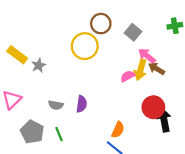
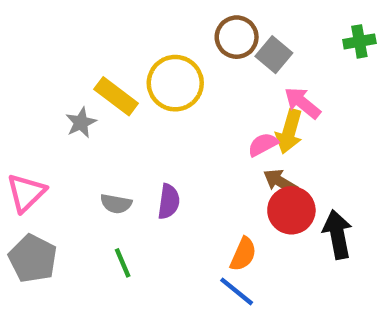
brown circle: (101, 24) -> (237, 37), moved
yellow rectangle: (17, 55) -> (116, 96), moved
brown arrow: (157, 69) -> (280, 182), moved
red circle: (153, 107) -> (291, 210), moved
gray pentagon: (32, 132) -> (33, 259), moved

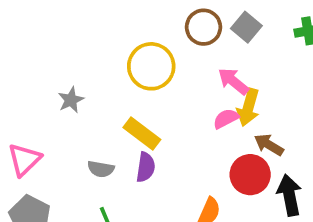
gray square: (274, 55) -> (246, 27), moved
yellow rectangle: (116, 96) -> (142, 134), moved
pink arrow: (302, 103) -> (233, 81), moved
brown arrow: (280, 182) -> (269, 145), moved

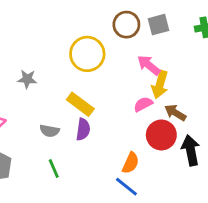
gray square: (246, 27) -> (159, 25), turned 35
gray star: (71, 100) -> (27, 79), turned 30
pink semicircle: (226, 119) -> (143, 104), moved

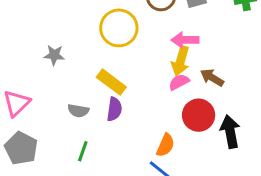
pink arrow: (149, 65) -> (185, 40), turned -40
yellow arrow: (160, 85) -> (180, 61), moved
brown arrow: (175, 113) -> (212, 78), moved
green line: (54, 169) -> (83, 151), turned 42

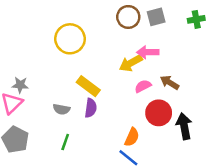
yellow circle: (119, 28) -> (70, 39), moved
gray star: (54, 55) -> (20, 85), moved
yellow arrow: (180, 61) -> (131, 63), moved, turned 45

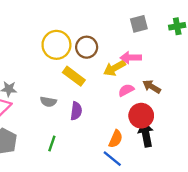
brown circle: (128, 17) -> (87, 47), moved
yellow rectangle: (88, 86) -> (74, 76), moved
gray semicircle: (62, 109) -> (48, 102), moved
black arrow: (184, 126) -> (146, 134), moved

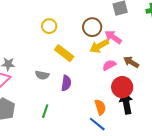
yellow circle: (56, 45) -> (49, 26), size x0.6
brown circle: (87, 47) -> (92, 27), moved
pink arrow: (131, 58) -> (113, 37), turned 36
orange semicircle: (116, 139) -> (100, 107), turned -42

